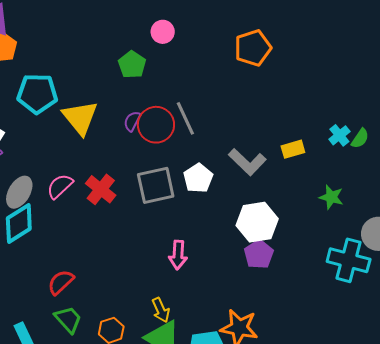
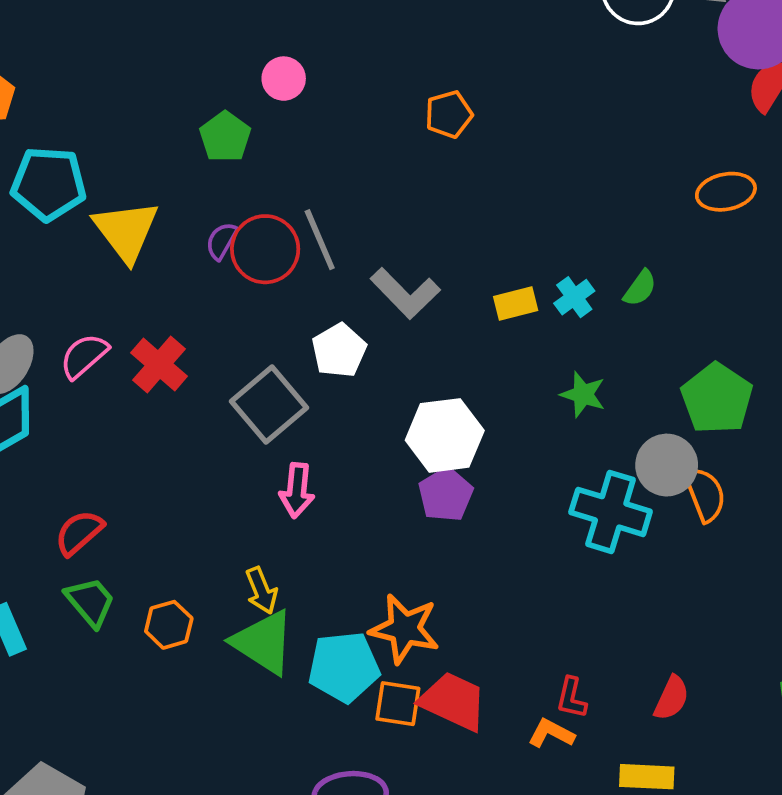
orange pentagon: (253, 48) -> (449, 114), size x0.7
cyan cross: (339, 135) -> (574, 297), moved
gray L-shape: (247, 162) -> (405, 293), moved
gray square: (156, 185) -> (269, 404), moved, turned -30

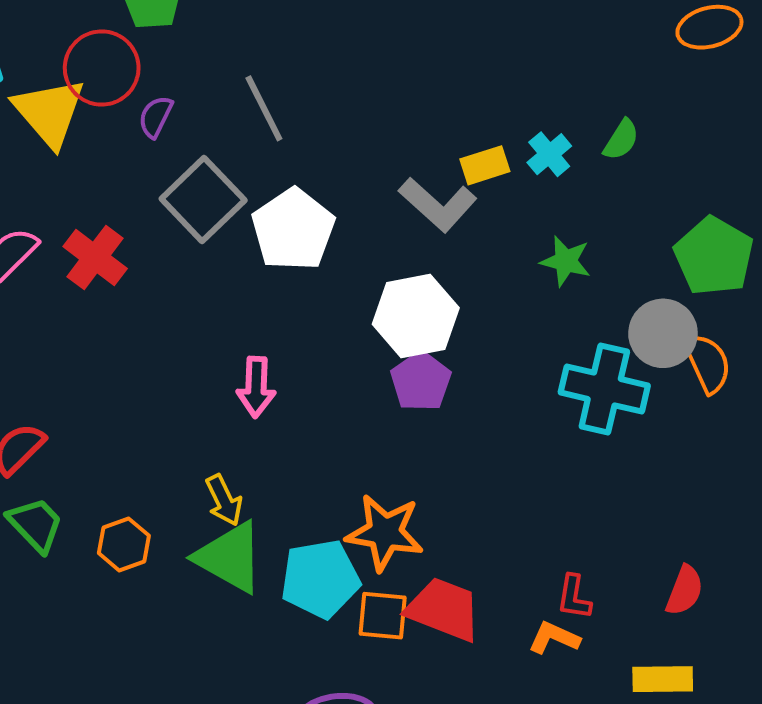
red circle: (265, 249) -> (102, 68), moved
gray L-shape: (405, 293) -> (438, 205), moved
white pentagon: (339, 350) -> (293, 230), size x1.4
gray square: (269, 404) -> (203, 200), moved

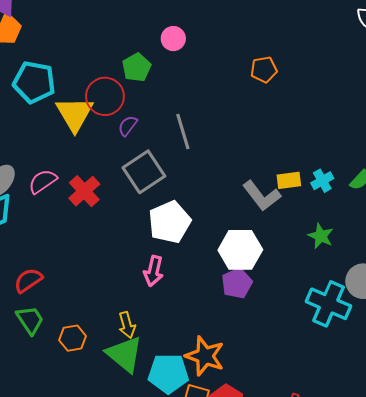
white pentagon: (293, 230) -> (170, 222), moved

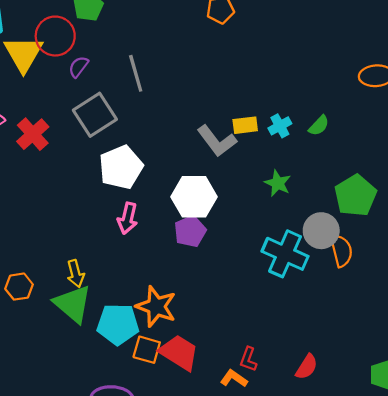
pink arrow: (154, 271) -> (128, 218), moved

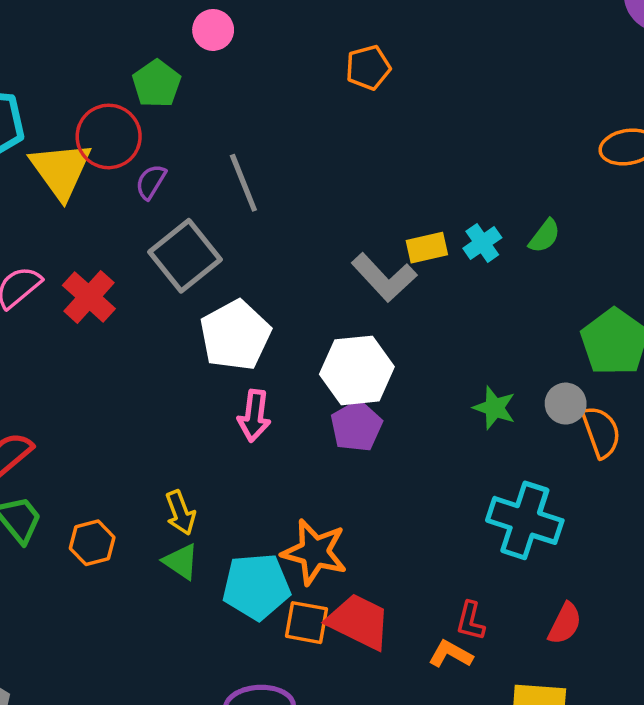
green star: (278, 183) -> (494, 408), moved
gray circle: (321, 231) -> (566, 404), size x0.7
cyan cross: (285, 254) -> (525, 520), moved
green triangle: (73, 304) -> (181, 561), size x0.6

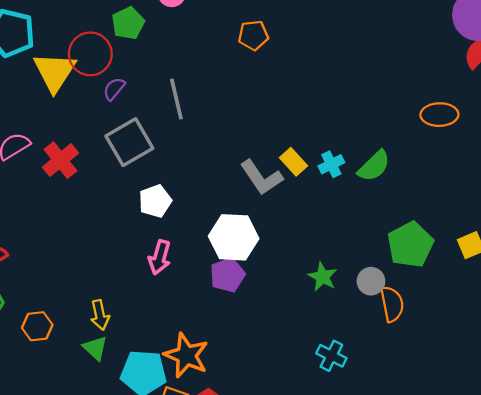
orange pentagon: (368, 68) -> (253, 35), moved
green semicircle: (545, 236) -> (374, 166), size x1.4
yellow rectangle: (427, 248) -> (293, 162), turned 52
white pentagon: (235, 335) -> (155, 201), size x0.7
cyan cross: (525, 520) -> (331, 356), size x0.6

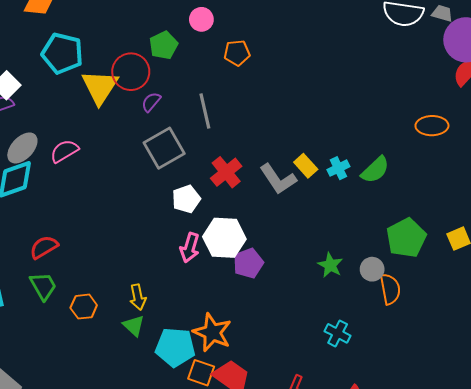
orange pentagon: (253, 35) -> (237, 53), moved
red cross: (60, 160) -> (226, 172), moved
white hexagon: (234, 237) -> (224, 238), moved

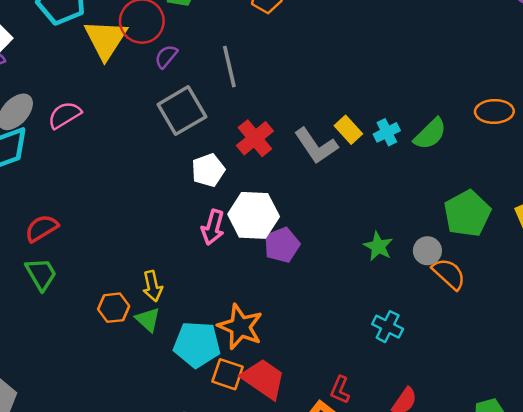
orange ellipse: (432, 126) -> (494, 111), moved
orange semicircle: (390, 289) -> (449, 274), turned -36
orange hexagon: (84, 307) -> (114, 308), moved

